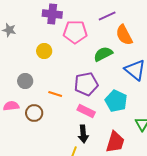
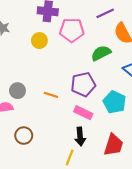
yellow circle: (44, 51) -> (39, 41), moved
gray circle: (25, 81) -> (17, 91), moved
brown circle: (34, 113) -> (24, 136), moved

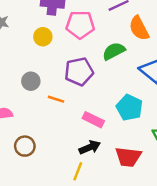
purple pentagon: (83, 84) -> (79, 72), moved
gray circle: (17, 91) -> (31, 81), moved
black arrow: (80, 137) -> (90, 147), turned -108
red trapezoid: (113, 145) -> (128, 157), turned 80

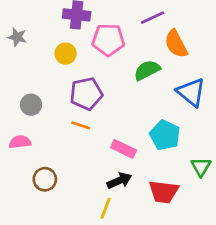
purple pentagon: (79, 72) -> (86, 94), moved
gray circle: (31, 81) -> (31, 105), moved

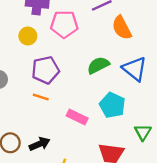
green semicircle: (147, 70) -> (98, 65), moved
black arrow: (119, 181) -> (40, 144), moved

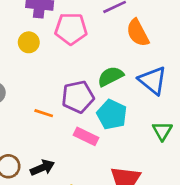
purple pentagon: (45, 70) -> (78, 97), moved
cyan pentagon: (112, 105) -> (112, 115), moved
green triangle: (143, 132) -> (162, 131), moved

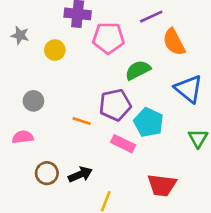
yellow circle: (29, 42) -> (55, 50), moved
green semicircle: (110, 76) -> (138, 70), moved

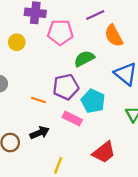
black arrow: (80, 174) -> (40, 133), moved
red trapezoid: (162, 185) -> (104, 152), turned -45

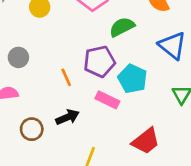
orange line: (39, 100) -> (66, 77), turned 48

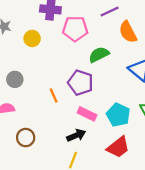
purple pentagon: (99, 61) -> (81, 83), turned 30
cyan pentagon: (133, 79) -> (118, 115), moved
black arrow: (68, 117) -> (76, 135), moved

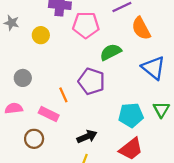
pink rectangle: (87, 114) -> (49, 114), moved
cyan pentagon: (118, 115) -> (131, 115), turned -30

